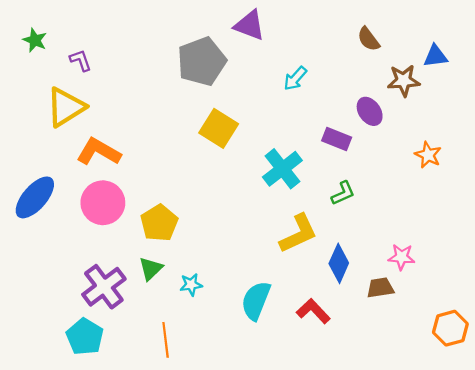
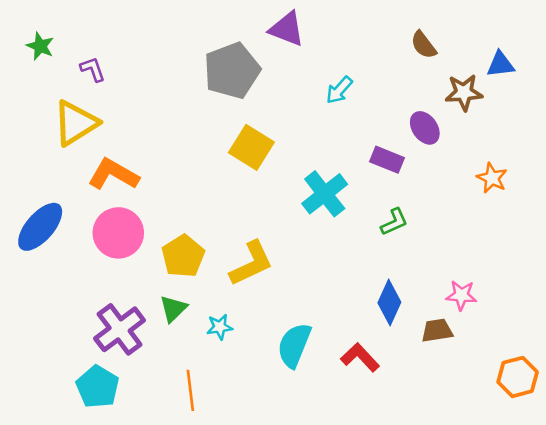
yellow L-shape: (298, 234) -> (251, 263), moved

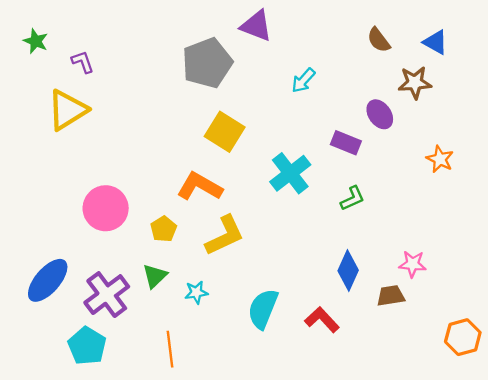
blue triangle: (500, 64) -> (435, 42), moved, turned 36
orange L-shape: (113, 174) -> (200, 186), moved
blue ellipse: (40, 227) -> (48, 280), moved
yellow pentagon: (183, 256) -> (163, 229), size x0.7

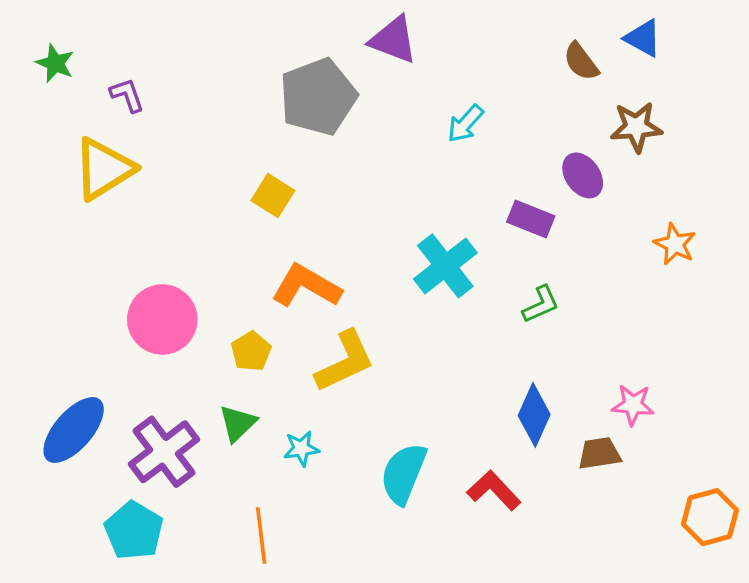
blue triangle: (435, 42) -> (643, 38), moved
yellow square: (225, 132) -> (273, 196), moved, size x0.7

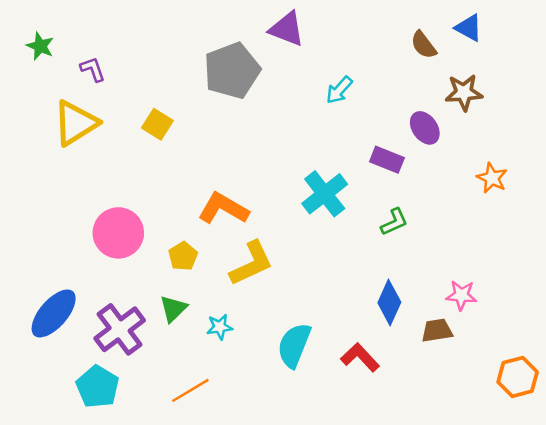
yellow square: (273, 196) -> (157, 124), moved
orange line: (261, 536) -> (190, 390), turned 66

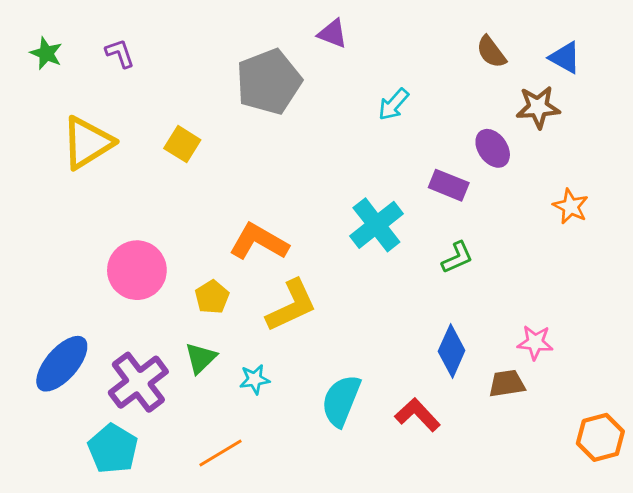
blue triangle: (469, 28) -> (565, 58), moved
purple triangle: (287, 29) -> (333, 34), size x0.7
purple L-shape: (93, 69) -> (120, 53), moved

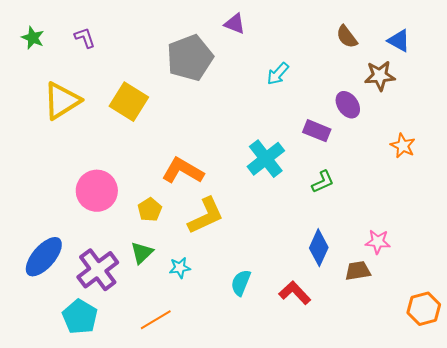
yellow square: (182, 144) -> (129, 102), size x1.5
cyan semicircle: (341, 401) -> (241, 283), size x0.7

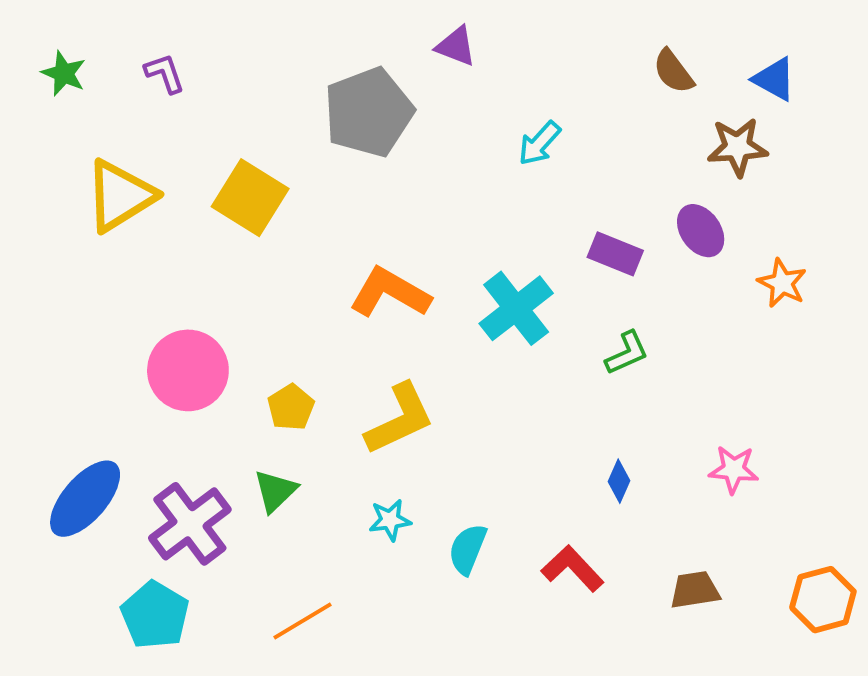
purple ellipse: (348, 105) -> (701, 231), moved
orange L-shape: (183, 171) -> (390, 293), moved
blue diamond: (319, 248) -> (619, 481), size x0.6
cyan star: (180, 268) -> (390, 520), moved
brown trapezoid: (358, 271) -> (695, 590), moved

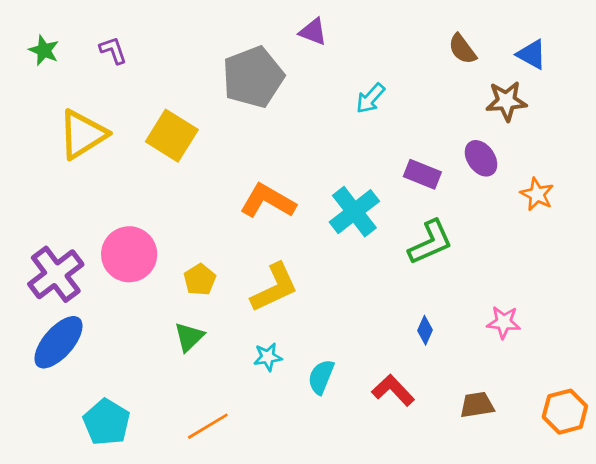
green L-shape: (627, 353) -> (430, 242), size x1.5
purple cross: (190, 524) -> (56, 274), moved

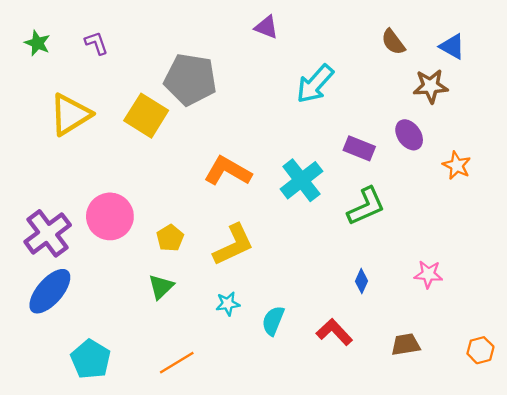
gray pentagon: (253, 77) -> (190, 79), moved, turned 30
cyan arrow: (370, 98) -> (315, 84), size x1.5
orange hexagon: (565, 412) -> (480, 350), size x0.7

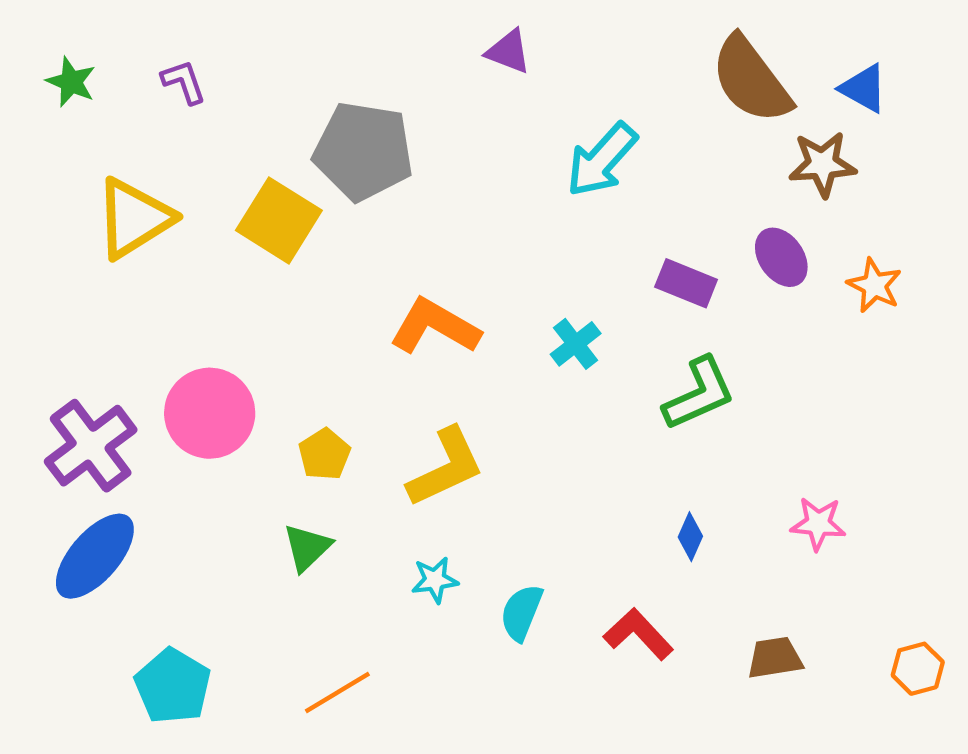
brown semicircle: (393, 42) -> (751, 80), size x1.8
orange star: (457, 165) -> (874, 285), moved
cyan cross: (301, 180) -> (576, 344), size x0.6

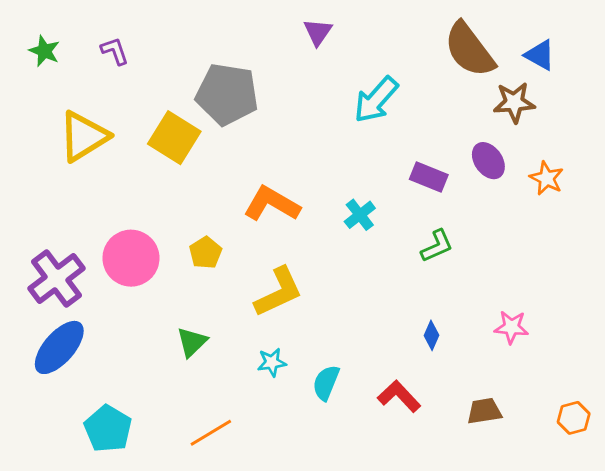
purple triangle: (508, 52) -> (318, 32), turned 44
green L-shape: (699, 394) -> (437, 246), size x0.7
yellow pentagon: (324, 454) -> (205, 253), moved

